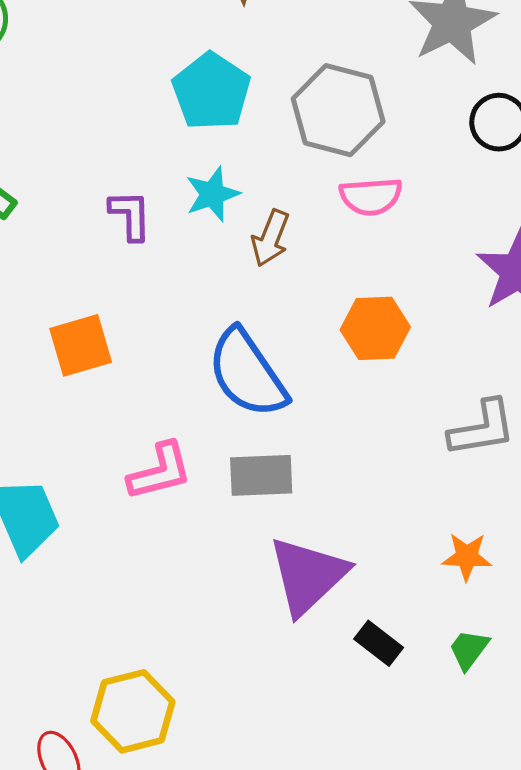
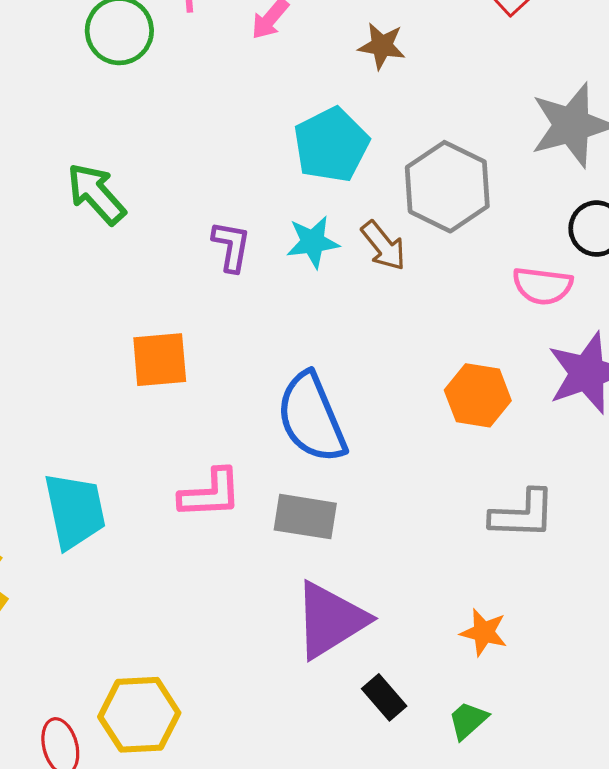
pink semicircle: (371, 196) -> (543, 286), moved
brown arrow: (270, 238) -> (383, 246), moved, turned -72
orange hexagon: (375, 328) -> (478, 395), moved

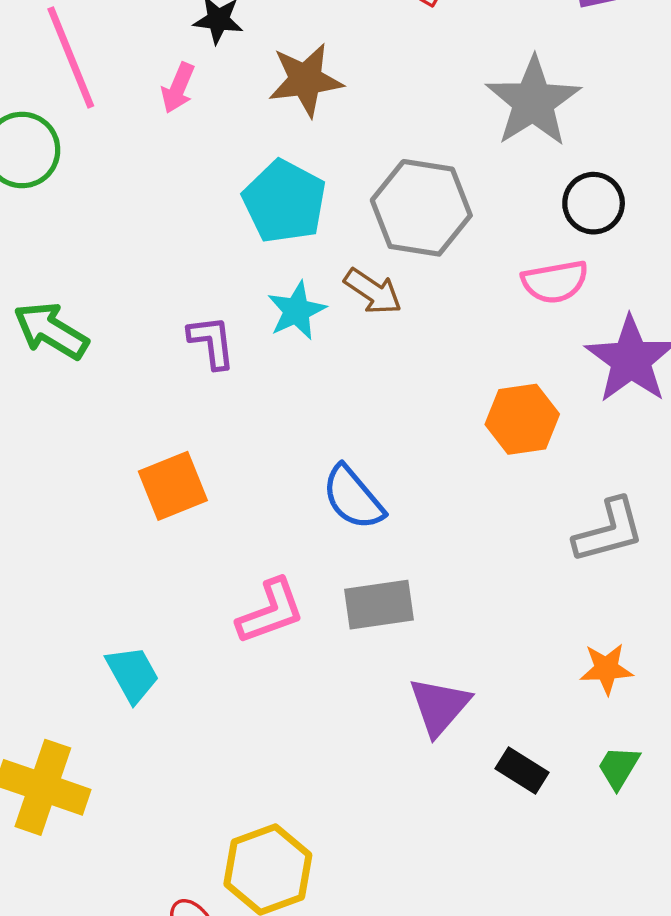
brown star: (382, 46) -> (306, 80), size x1.4
blue semicircle: (311, 418) -> (353, 498), size x0.7
cyan trapezoid: (75, 511) -> (132, 674), size x0.7
purple triangle: (330, 620) -> (439, 706), size x0.7

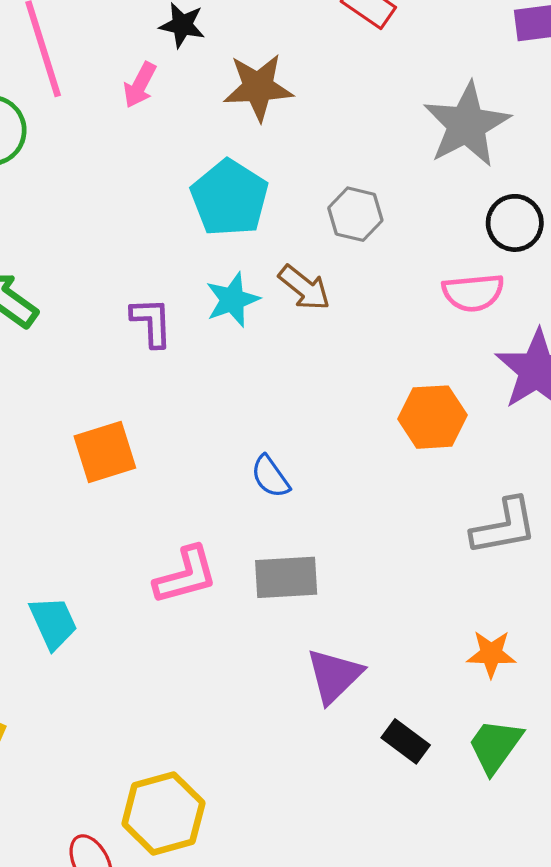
gray hexagon: (421, 208) -> (355, 214), size x0.6
blue semicircle: (353, 498) -> (270, 477), size x0.7
green trapezoid: (619, 767) -> (495, 746), size x1.4

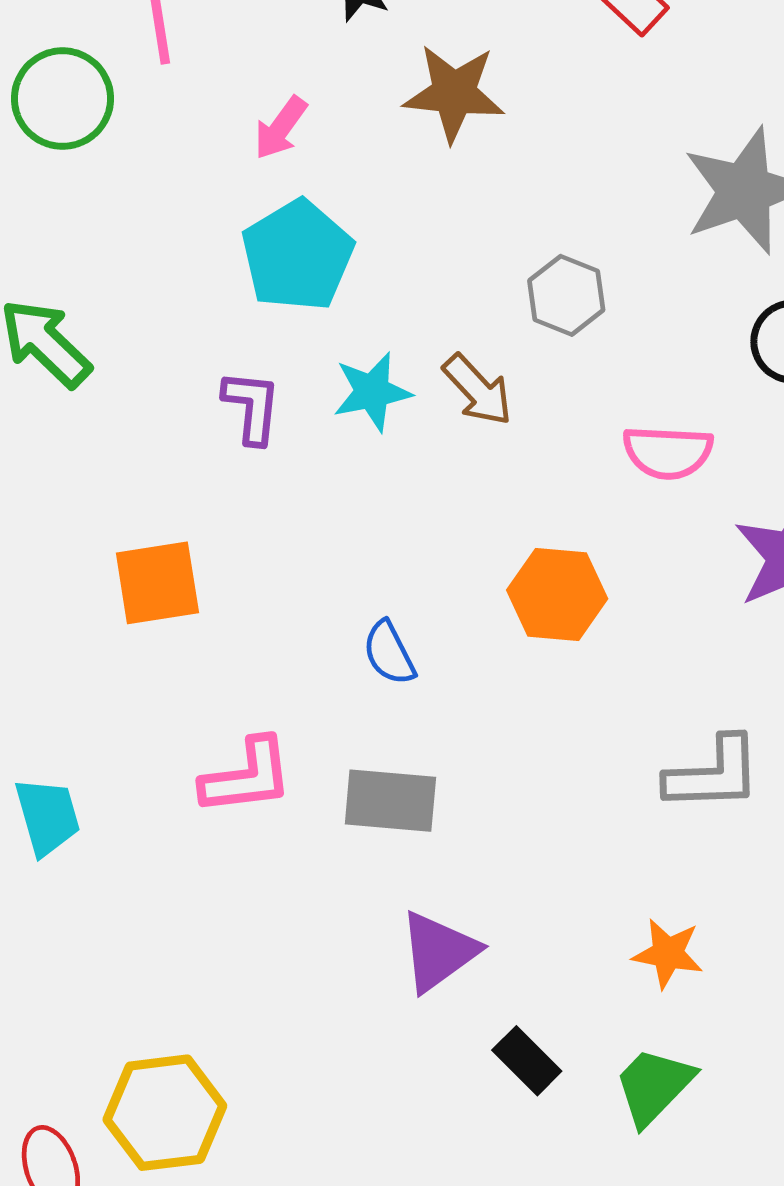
pink arrow: (140, 85) -> (281, 128), moved
cyan pentagon: (229, 198) -> (297, 255), moved
pink semicircle: (473, 293) -> (668, 452), moved
orange hexagon: (433, 417) -> (557, 594), moved

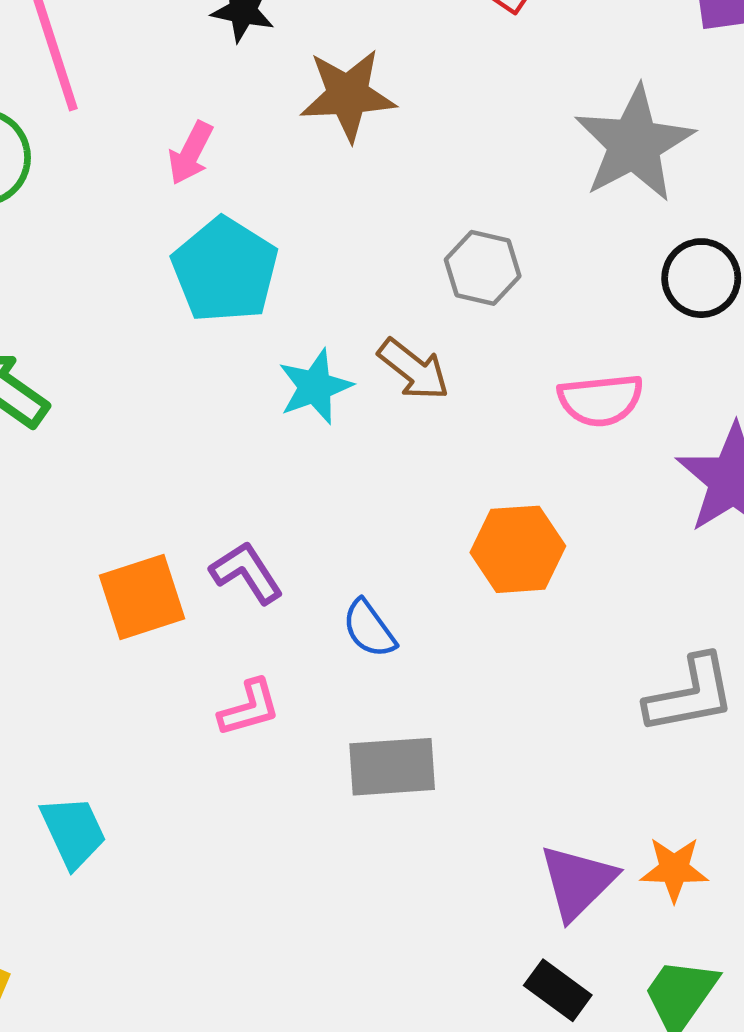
purple L-shape: (252, 407) -> (247, 573), moved, turned -30
pink L-shape: (247, 776) -> (249, 708), moved, size x0.7
purple triangle: (438, 951) -> (577, 882), moved

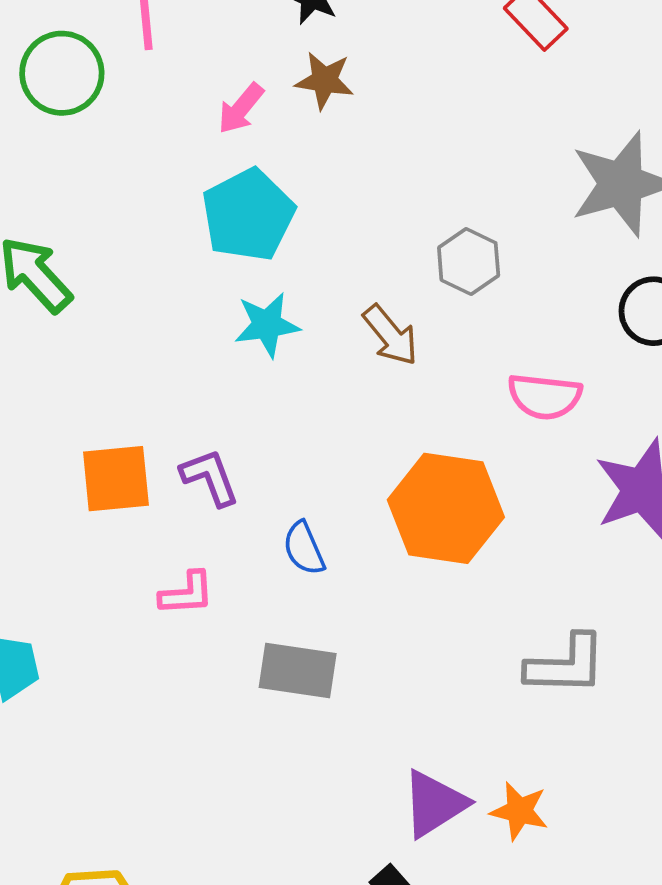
brown star: (348, 95) -> (325, 80), moved, size x0.7
cyan star: (315, 387) -> (267, 325), moved
orange hexagon: (518, 549) -> (446, 508), size x1.4

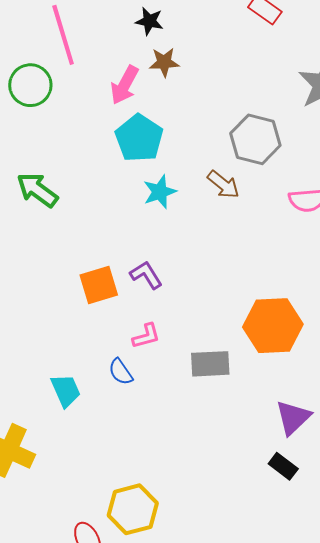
pink arrow: (241, 108) -> (125, 85), size x1.4
gray hexagon: (469, 261) -> (255, 139), size x1.5
orange hexagon: (446, 508) -> (273, 326), moved
blue semicircle: (304, 548) -> (121, 372), moved

